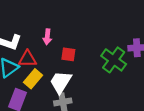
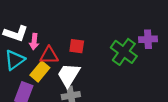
pink arrow: (47, 37) -> (34, 42), moved
red triangle: (27, 59) -> (49, 55), moved

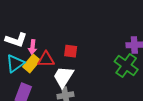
green cross: (124, 52) -> (126, 65), moved
yellow rectangle: (40, 71) -> (32, 63), moved

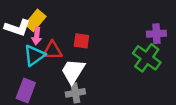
cyan triangle: (15, 63) -> (34, 55), moved
yellow rectangle: (32, 63) -> (35, 20), moved

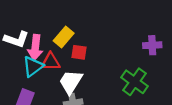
yellow rectangle: (35, 20) -> (64, 37), moved
pink arrow: (37, 36) -> (35, 48), size x1.5
green cross: (147, 58) -> (134, 82), moved

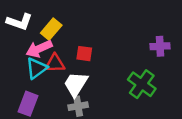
yellow rectangle: (64, 37) -> (51, 29), moved
white L-shape: (16, 39) -> (19, 22), moved
pink arrow: (35, 48) -> (39, 49), turned 60

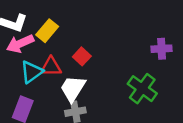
pink arrow: (39, 49) -> (20, 44), moved
red square: (84, 54) -> (82, 56), turned 35

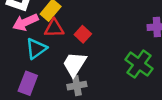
red triangle: (51, 67) -> (54, 28), moved

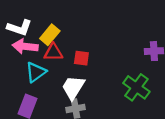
pink arrow: (25, 22) -> (25, 46), turned 30
red square: (83, 34) -> (81, 58), turned -35

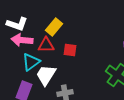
yellow rectangle: (50, 35) -> (54, 27), moved
white trapezoid: (73, 87) -> (46, 75), moved

